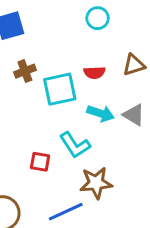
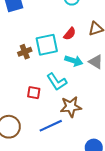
brown cross: (25, 71) -> (25, 52), moved
red semicircle: (94, 73) -> (70, 34), turned -48

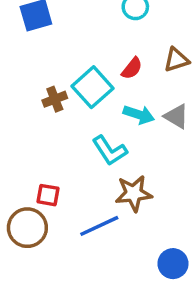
cyan square: (47, 45) -> (92, 87), turned -30
red square: (34, 93) -> (48, 195), moved

